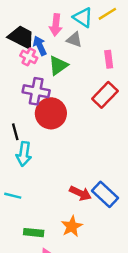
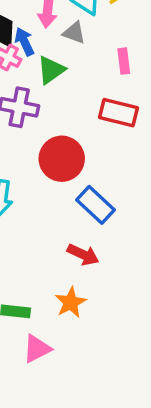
red rectangle: (105, 95) -> (119, 113), turned 60
red circle: (51, 113) -> (62, 159), moved
blue rectangle: (105, 194) -> (95, 205), moved

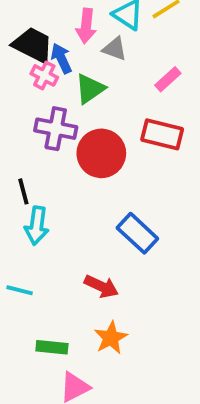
pink rectangle: (124, 61) -> (168, 79), turned 55
red circle: (62, 159) -> (101, 153), moved
red arrow: (83, 255) -> (101, 286), moved

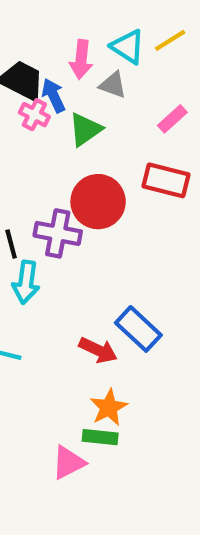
purple cross: (56, 129) -> (58, 233), moved
blue rectangle: (137, 233) -> (138, 329), moved
green rectangle: (52, 347) -> (100, 437), moved

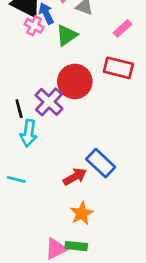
purple cross: (58, 233) -> (49, 102), turned 32
red arrow: (98, 350) -> (75, 177), turned -55
green rectangle: (100, 437) -> (76, 246), moved

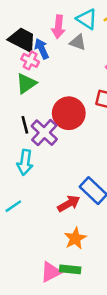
green triangle: (67, 35) -> (26, 84), moved
black line: (19, 109) -> (25, 125), moved
cyan line: (16, 179) -> (13, 206), turned -48

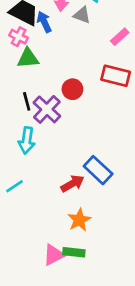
pink cross: (30, 60) -> (19, 37), moved
green triangle: (26, 84) -> (28, 58), turned 30
red circle: (69, 113) -> (72, 89), size x0.6

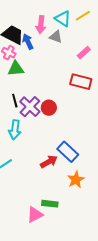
red circle: (72, 89) -> (49, 108), moved
orange star: (79, 220) -> (76, 180), moved
green rectangle: (74, 252) -> (50, 204), moved

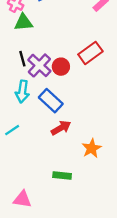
red rectangle: (81, 82) -> (90, 53), moved, turned -50
blue rectangle: (68, 152) -> (51, 101), moved
pink triangle: (35, 215) -> (22, 199), moved, turned 36

